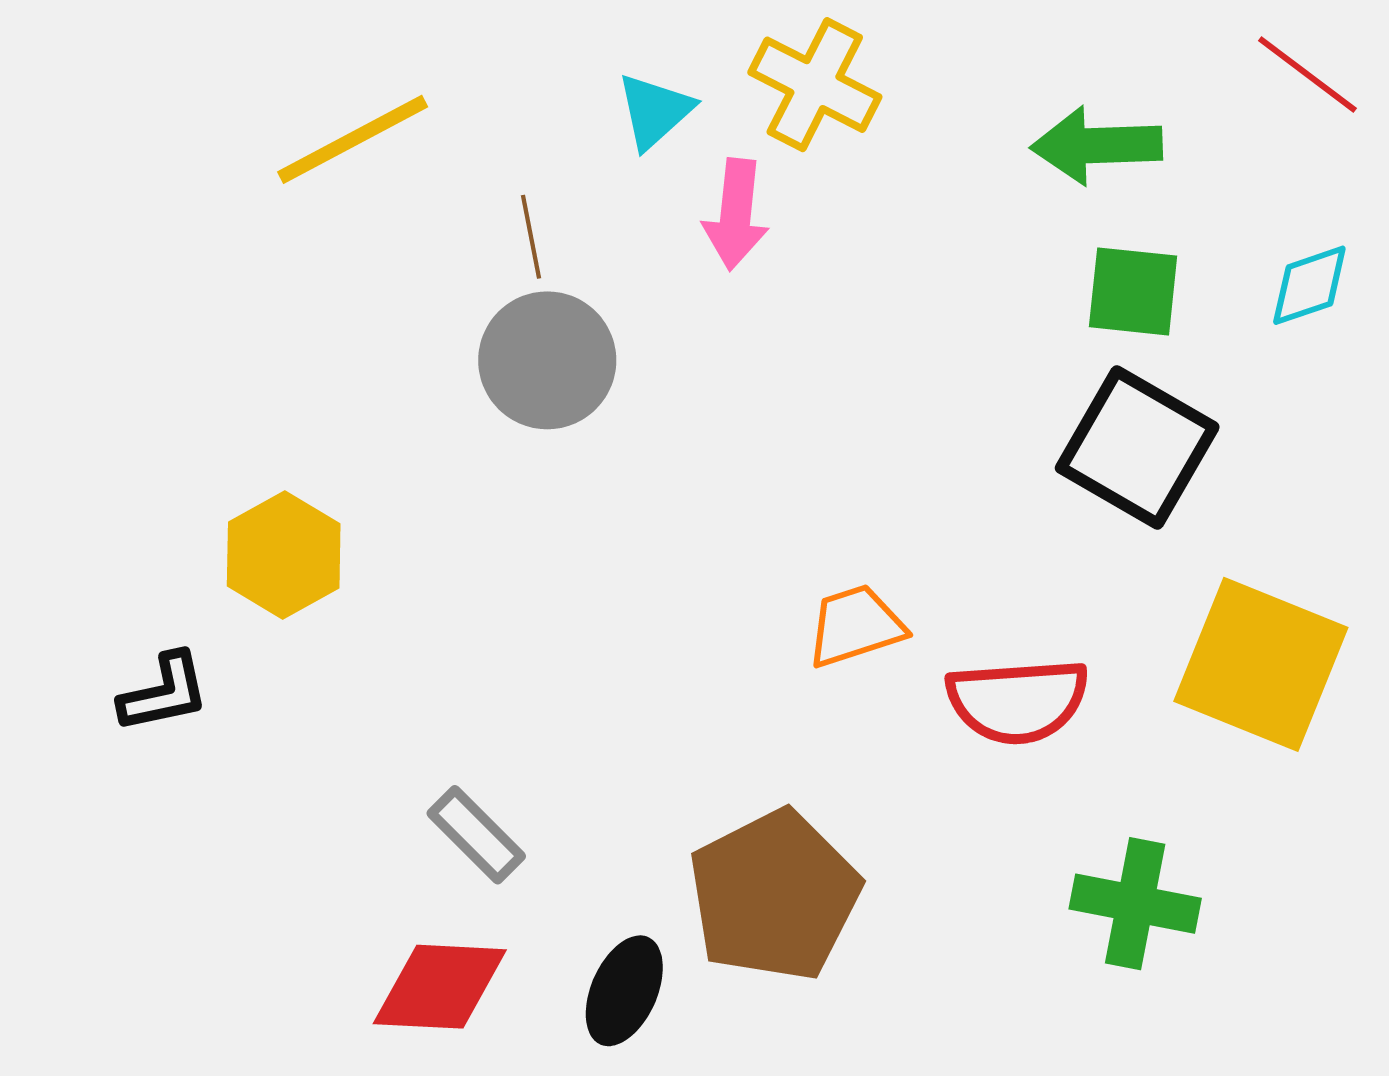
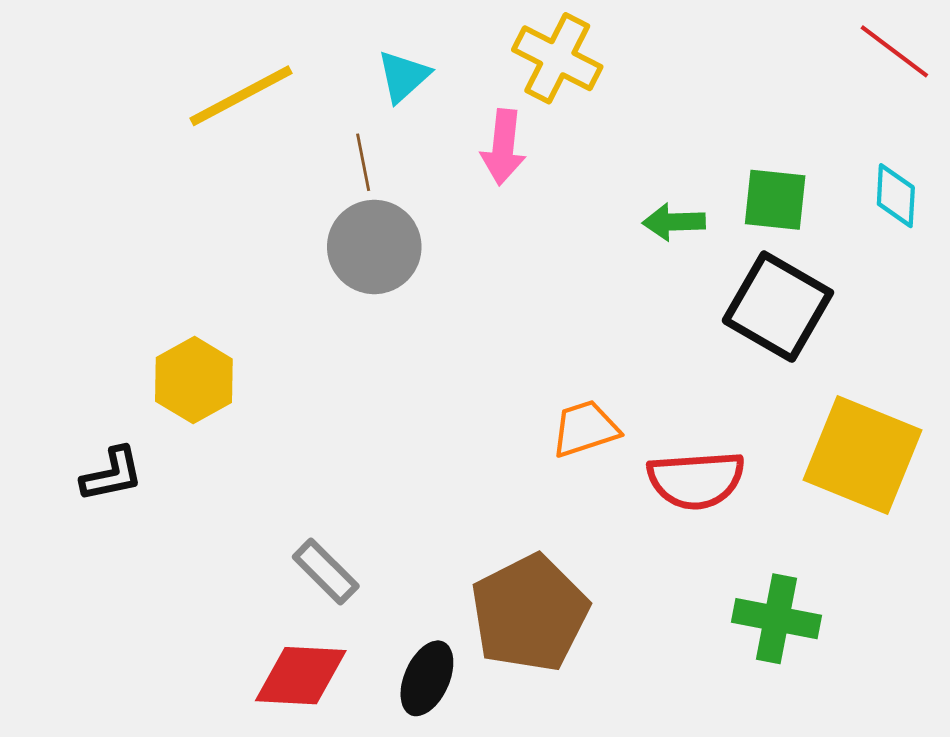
cyan triangle: (655, 111) -> (403, 76), moved
green arrow: (1097, 145) -> (674, 222), moved, size x0.7
cyan diamond: (1309, 285) -> (896, 196), turned -68

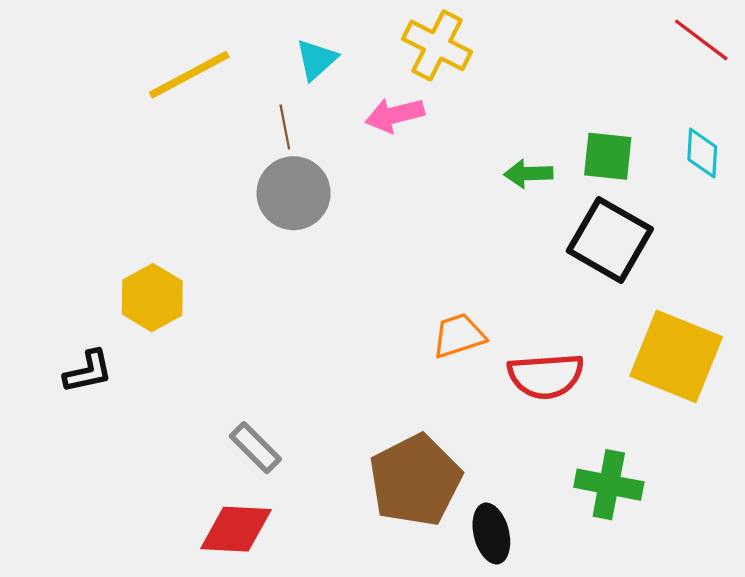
pink arrow: (503, 147) -> (395, 115), turned 70
black ellipse: (427, 678) -> (491, 533), moved, turned -38

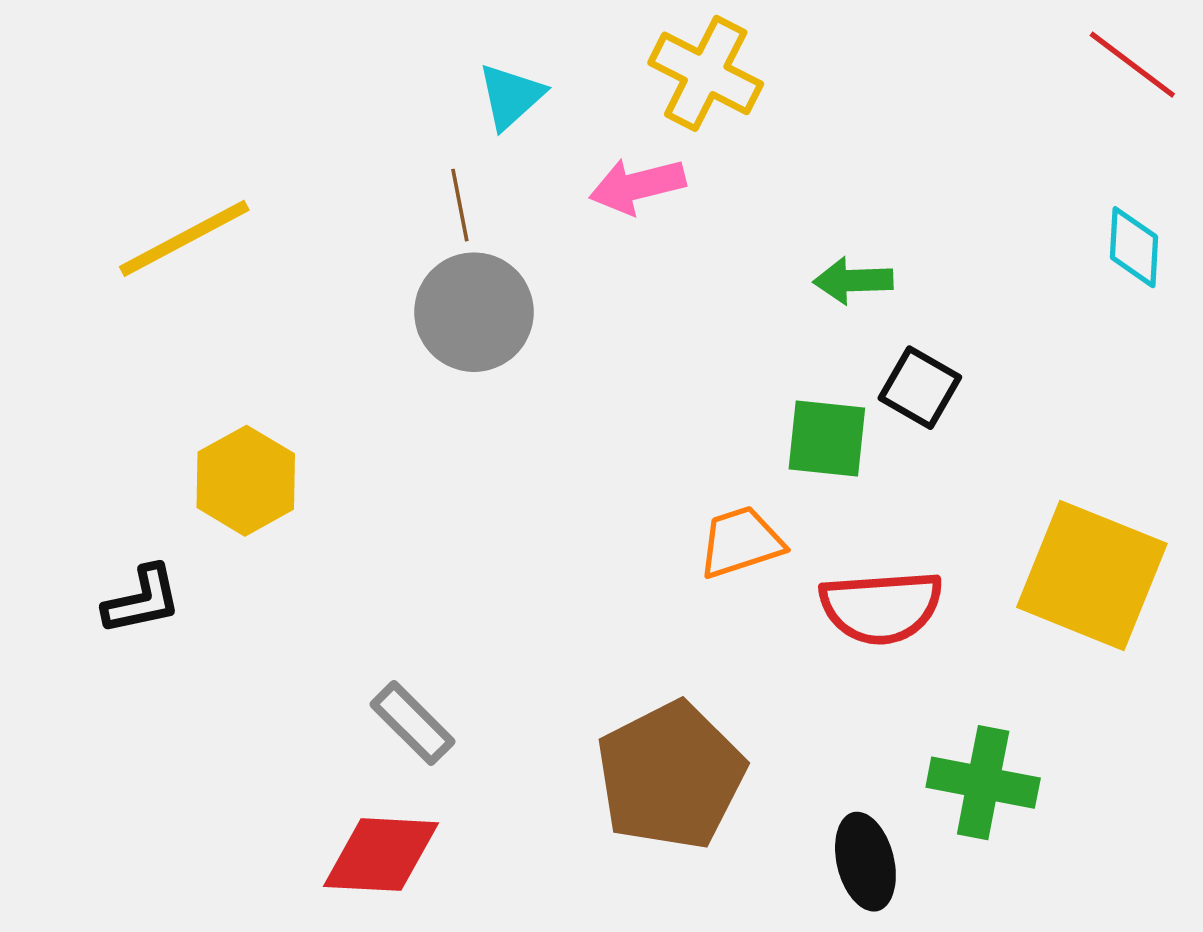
yellow line: (189, 75) -> (184, 238), moved
green square: (608, 156) -> (827, 439), moved
black square: (610, 240) -> (920, 388), moved, size x0.6
black ellipse: (491, 533) -> (865, 862), moved

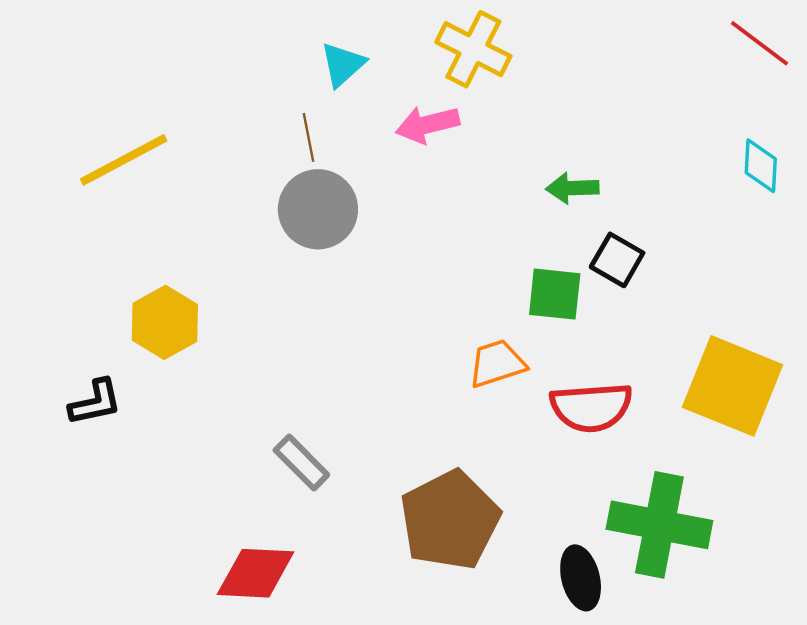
gray rectangle: (413, 723) -> (301, 462), moved
green cross: (983, 783) -> (659, 525), size x1.4

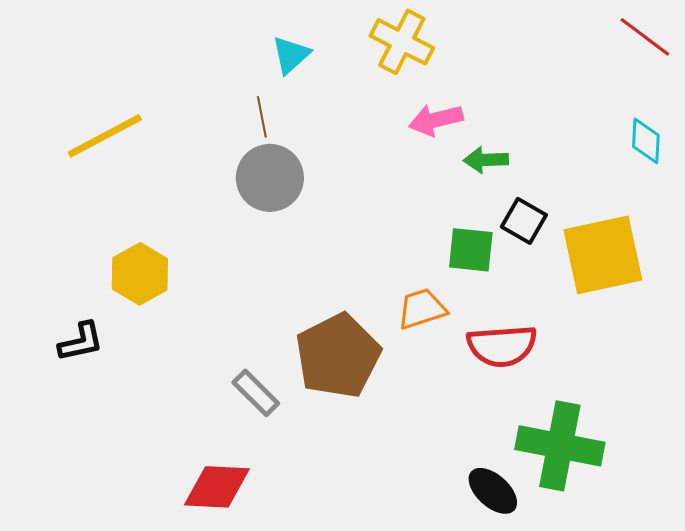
pink arrow: (427, 125) -> (436, 120), moved
yellow square: (732, 386) -> (603, 255), moved, turned -34
brown pentagon: (450, 520) -> (338, 356), moved
black ellipse: (581, 578) -> (493, 491), turned -34

